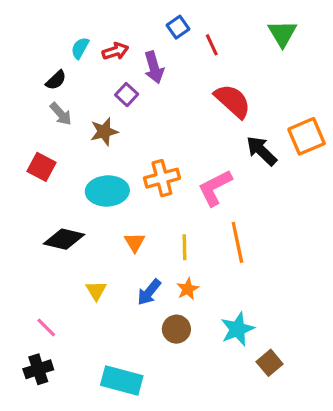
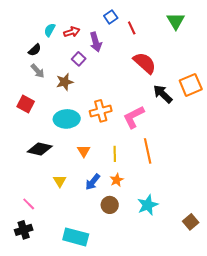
brown square: (270, 363) -> (191, 222), moved

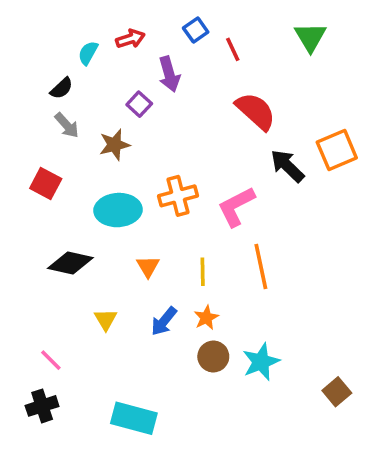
red arrow: (72, 32) -> (130, 39), moved
brown circle: (110, 205) -> (213, 357), moved

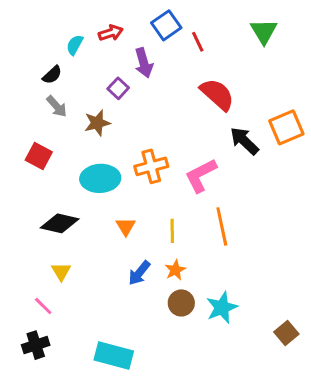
blue square: (196, 30) -> (166, 25), size x1.4
yellow triangle: (106, 319) -> (61, 271), moved

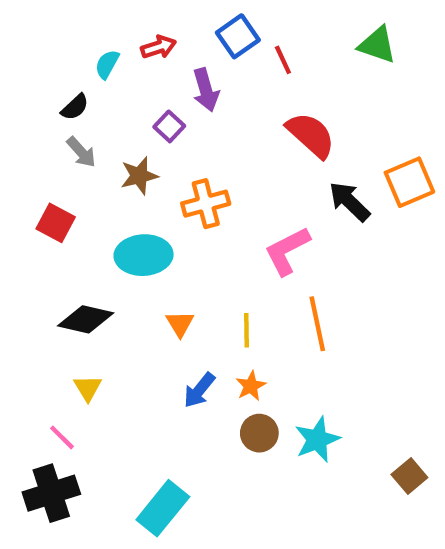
green triangle: (264, 31) -> (377, 45), turned -40
orange cross: (151, 166) -> (206, 204), moved
black cross: (36, 345) -> (51, 493), size x1.4
cyan rectangle: (114, 356) -> (163, 508), turned -66

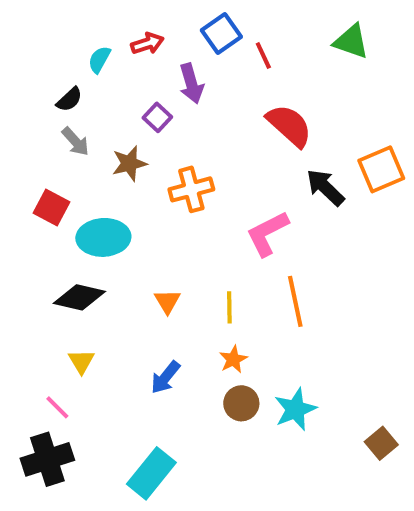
cyan ellipse: (144, 255) -> (103, 237), moved
blue arrow: (199, 390) -> (165, 377), moved

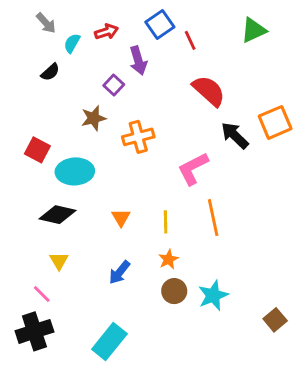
green triangle: (351, 42) -> (253, 30), turned -44
gray arrow: (75, 141) -> (46, 23), moved

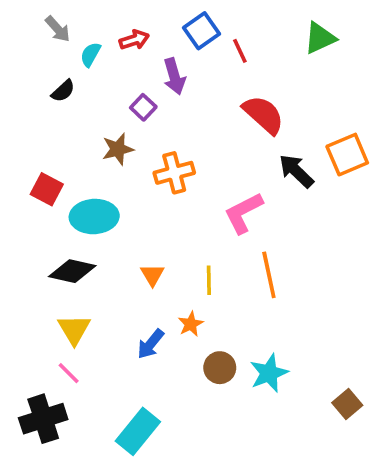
orange star: (168, 259) -> (191, 324), moved
yellow triangle: (59, 261) -> (74, 329), size x1.4
pink line: (42, 294) -> (69, 373), moved

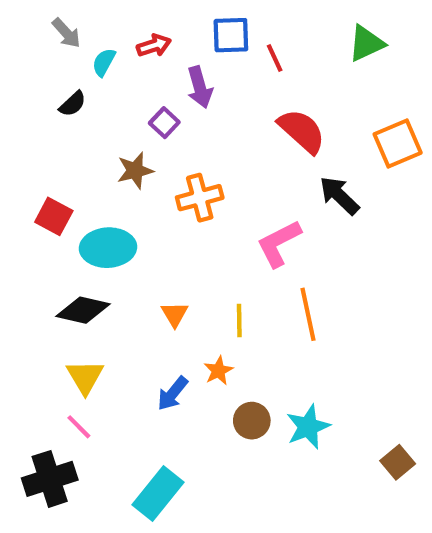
blue square: (202, 31) -> (231, 35), turned 33
orange square: (347, 155) -> (398, 143), moved

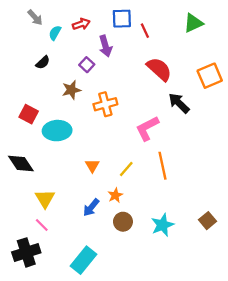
black semicircle: (73, 104) -> (43, 62), moved
black diamond: (83, 310) -> (21, 164), moved, turned 44
yellow line: (239, 321) -> (126, 169), turned 42
brown circle: (252, 421) -> (123, 222), moved
brown square: (398, 462) -> (208, 221), moved

